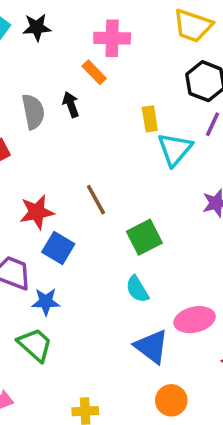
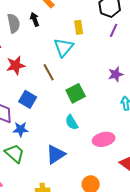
cyan triangle: (175, 149) -> (64, 47), moved
red star: (37, 212) -> (16, 65), moved
blue triangle: (152, 347) -> (56, 154), moved, turned 50

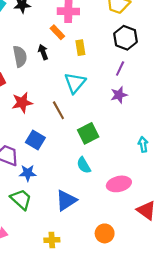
yellow rectangle: (79, 27) -> (80, 48), moved
purple line: (114, 30) -> (120, 69), moved
purple star: (116, 74) -> (119, 95), moved

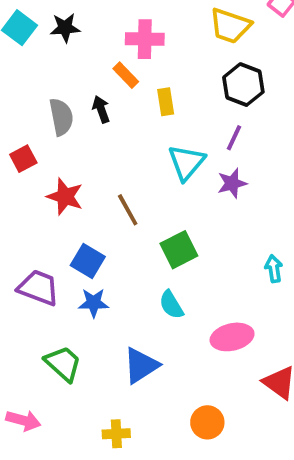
cyan triangle: (75, 83) -> (186, 162), moved
red star: (22, 103) -> (65, 197), turned 30
blue star: (28, 173) -> (94, 303), moved

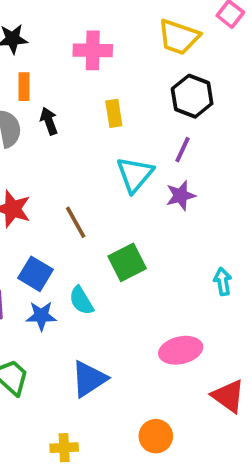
orange rectangle: (126, 75) -> (24, 87), moved, turned 44
cyan semicircle: (171, 305) -> (81, 301), moved

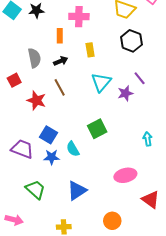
orange rectangle: (24, 87) -> (60, 36), moved
black arrow: (49, 121) -> (61, 61), moved, turned 88
purple line: (183, 150) -> (140, 78), moved, turned -64
brown line: (76, 222) -> (60, 87), moved

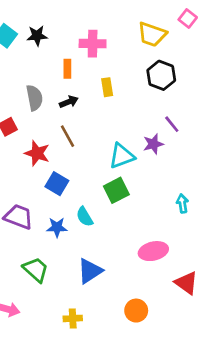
cyan triangle: (101, 82) -> (122, 156), moved, turned 30
blue square: (49, 135) -> (57, 184), moved

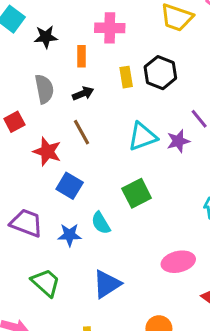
black star: (37, 36) -> (46, 37), moved
black hexagon: (161, 75) -> (160, 73), moved
cyan triangle: (122, 156) -> (143, 137), moved

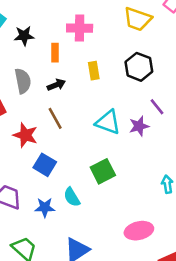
black hexagon: (160, 73) -> (139, 67), moved
cyan triangle: (143, 137) -> (108, 122), turned 40

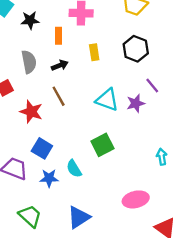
blue square: (45, 165) -> (42, 148), moved

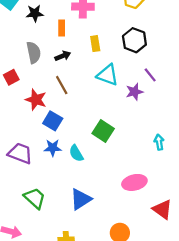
cyan triangle: (107, 100) -> (108, 75), moved
green square: (102, 145) -> (103, 131), turned -30
blue square: (42, 148) -> (53, 121), moved
blue star: (49, 178) -> (53, 148), moved

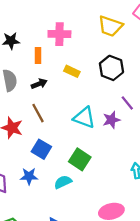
yellow rectangle: (95, 44) -> (72, 71), turned -56
cyan triangle: (108, 75) -> (84, 118), moved
blue square: (53, 121) -> (41, 149), moved
cyan semicircle: (76, 153) -> (63, 182), moved, turned 96

